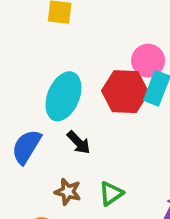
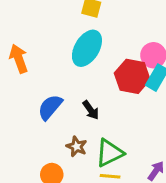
cyan ellipse: (63, 96) -> (87, 48), moved
green triangle: (111, 193) -> (110, 153), size x1.5

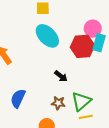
cyan ellipse: (87, 48) -> (47, 36), turned -60
blue semicircle: (50, 107) -> (18, 98), moved

